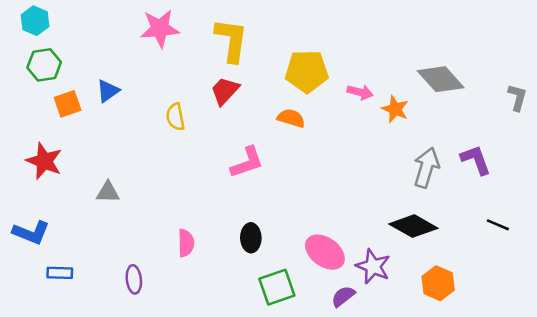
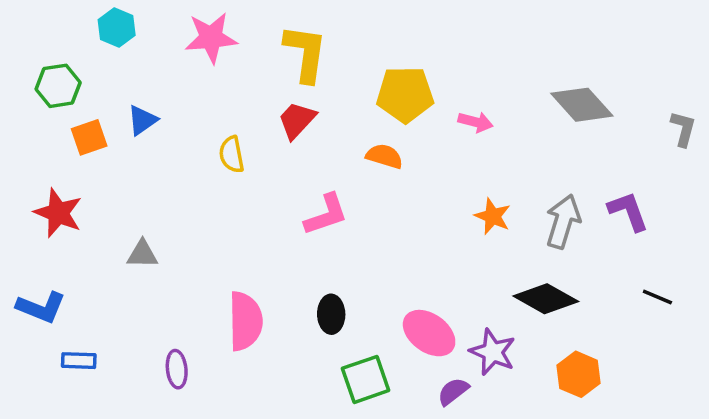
cyan hexagon: (35, 21) -> (117, 27), moved
orange star: (395, 109) -> (493, 216), moved
pink semicircle: (186, 243) -> (245, 321), size x1.6

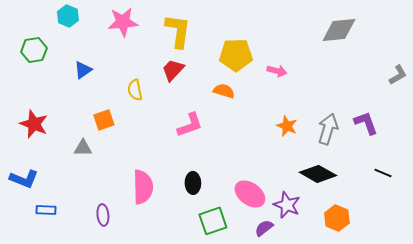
gray diamond: (582, 105) -> (339, 30), moved, turned -54
gray L-shape: (683, 129) -> (398, 75), turned 45
orange square: (89, 137) -> (104, 120), moved

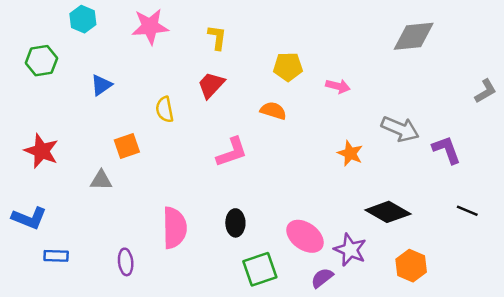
yellow L-shape: (178, 31) -> (217, 37), size x0.6
yellow pentagon: (236, 55) -> (288, 67), size x0.7
gray arrow: (328, 129) -> (400, 129), moved, turned 96

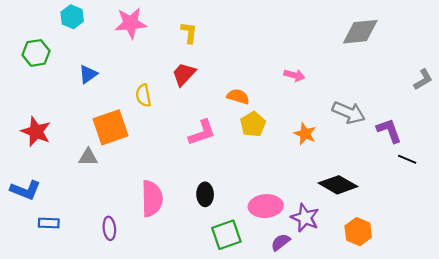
yellow pentagon: (288, 67) -> (253, 124), moved, turned -30
orange square: (127, 146) -> (110, 127), size x1.6
black line: (467, 211) -> (407, 159), moved
pink ellipse: (305, 236) -> (266, 206), turned -40

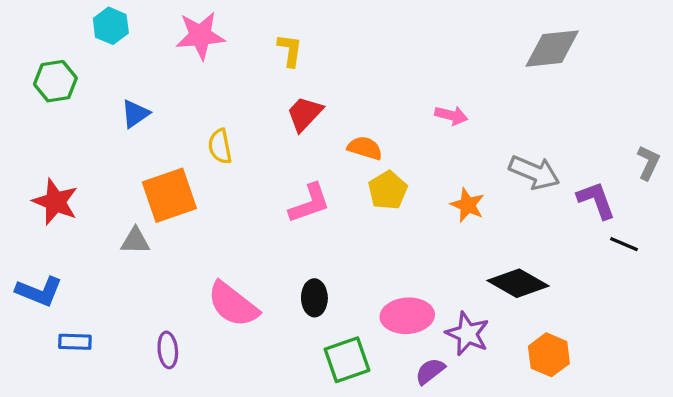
red trapezoid: (184, 74) -> (305, 114), moved
gray L-shape: (423, 79) -> (648, 163), moved, turned -35
pink semicircle: (152, 199) -> (233, 304), turned 129

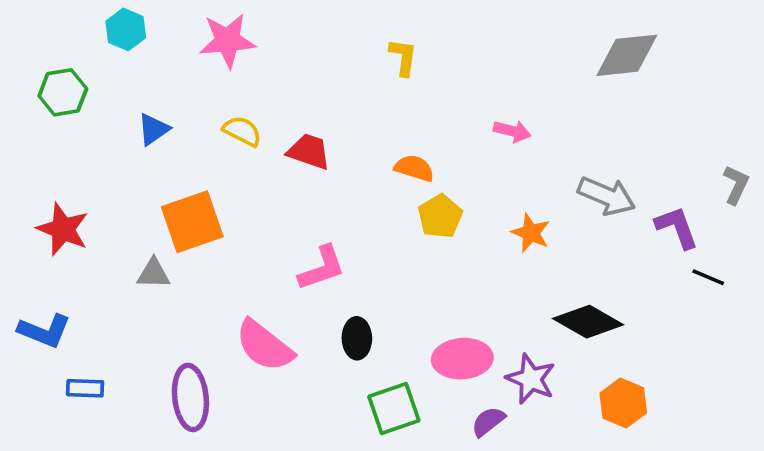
yellow L-shape: (290, 50) -> (403, 57), moved
red trapezoid: (305, 114) -> (309, 151), moved, turned 66
yellow semicircle: (220, 146) -> (242, 131), moved, turned 128
pink L-shape: (310, 203) -> (322, 268), moved
purple ellipse: (168, 350) -> (190, 397), size x1.6

